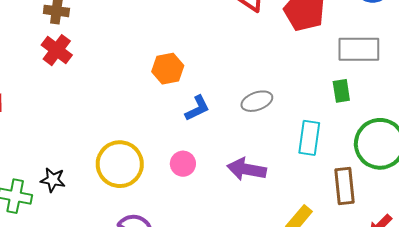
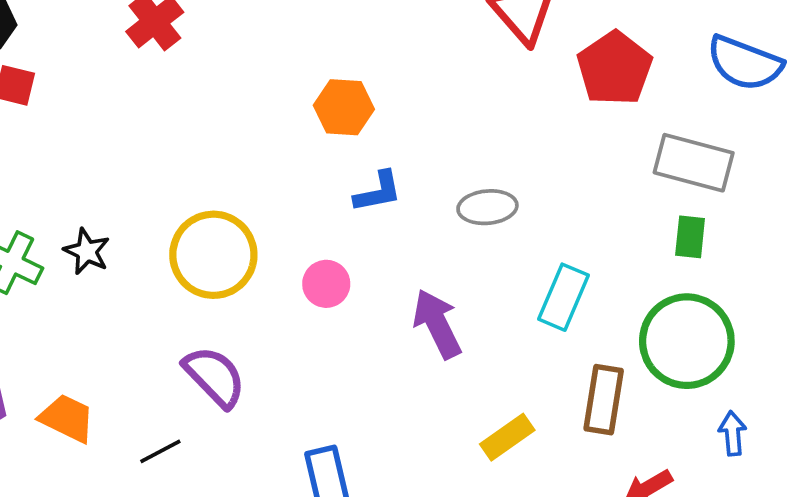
green rectangle: (341, 91) -> (690, 237), moved
purple arrow: (247, 169) -> (437, 324), turned 39

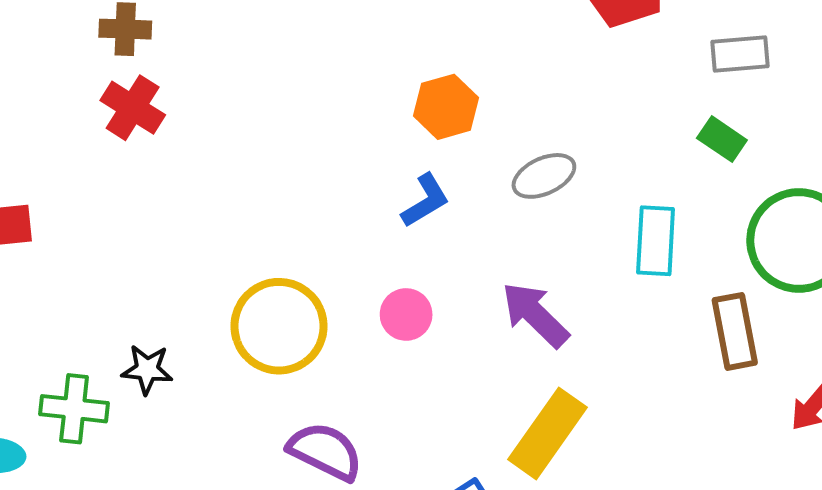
orange hexagon: (344, 107) -> (446, 107), moved
gray rectangle: (694, 163) -> (740, 54), size x0.7
green rectangle: (690, 237) -> (722, 139), moved, turned -42
yellow rectangle: (507, 437) -> (547, 433), moved, size x1.5

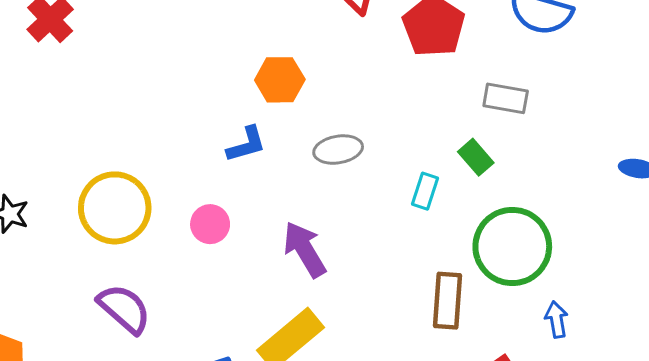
cyan rectangle: (656, 241) -> (425, 191), moved, size x0.7

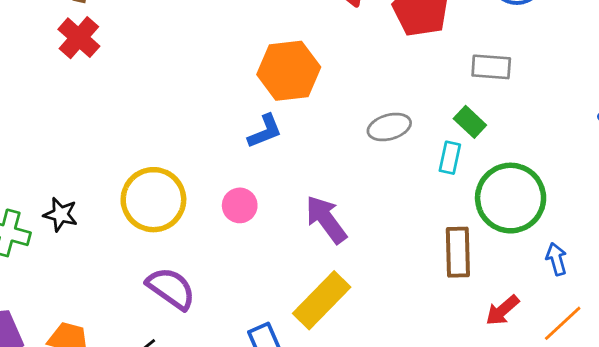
orange hexagon: (280, 80) -> (289, 71), size x1.4
gray ellipse: (338, 150) -> (389, 127), moved
cyan rectangle: (425, 191) -> (450, 158), moved

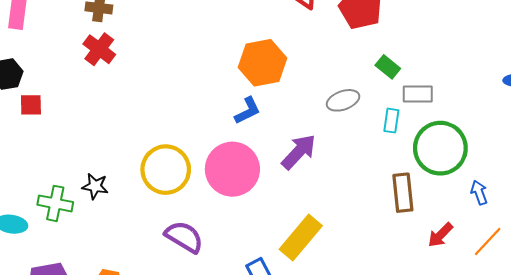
gray rectangle: (491, 67) -> (418, 94), moved
green rectangle: (470, 122) -> (388, 67), moved
pink circle: (240, 205) -> (232, 169), size x2.0
purple arrow: (326, 219) -> (299, 152), moved, turned 84

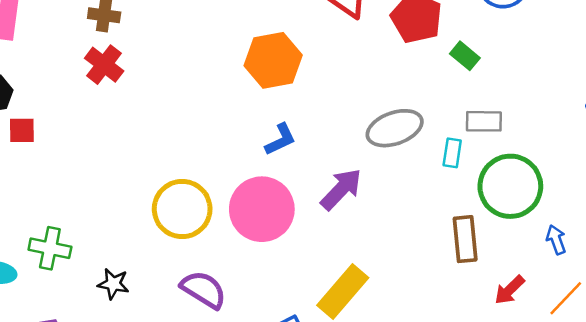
orange hexagon: (262, 63) -> (273, 60), moved
green rectangle: (388, 67) -> (465, 56), moved
gray ellipse: (343, 100) -> (395, 128), size x1.4
black star: (95, 186) -> (113, 284), moved

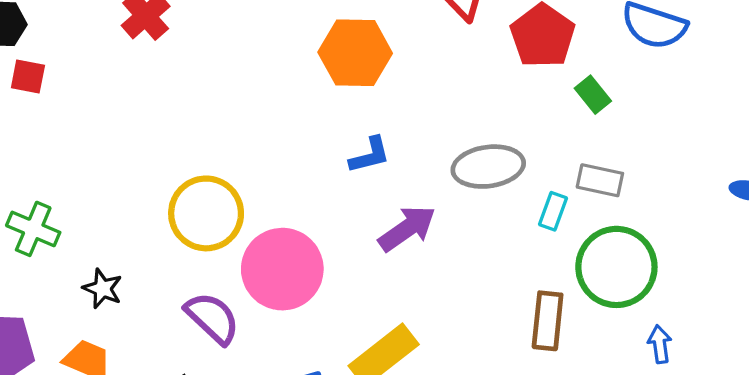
blue L-shape: (280, 139) -> (370, 155), moved
pink circle: (262, 209) -> (282, 269), moved

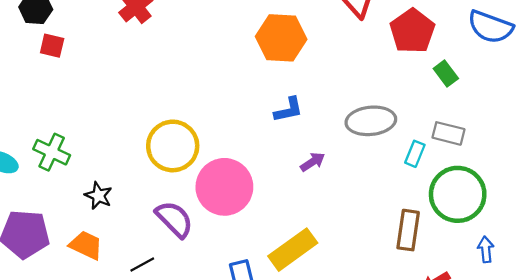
purple arrow: (407, 228) -> (313, 162), size x0.6

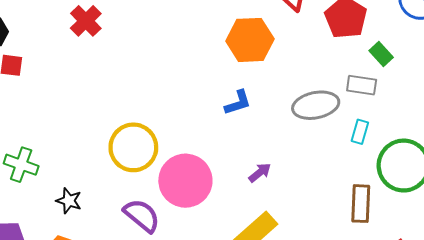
orange hexagon: (281, 38) -> (250, 40), moved
gray rectangle: (448, 133) -> (362, 85), moved
purple arrow: (313, 162) -> (260, 173), moved

